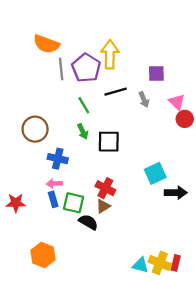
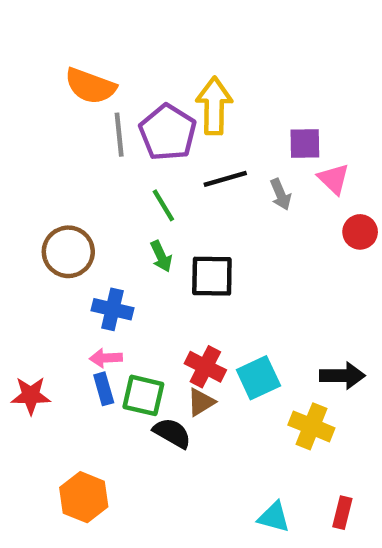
pink triangle: (177, 102) -> (334, 179), moved
cyan square: (155, 173) -> (258, 378), moved
yellow cross: (160, 263) -> (311, 426), moved

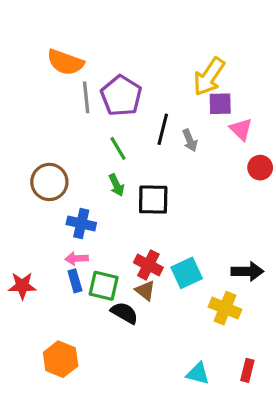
yellow arrow: (214, 106) -> (209, 77), moved, turned -147
black line: (225, 179) -> (163, 129), turned -60
gray arrow: (281, 194) -> (190, 140), moved
brown triangle: (201, 402) -> (145, 291), turned -50

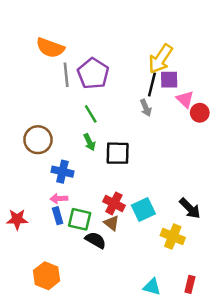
black line: (163, 129) -> (152, 85), moved
red circle: (260, 168) -> (200, 113), moved
black arrow: (247, 271) -> (190, 208), turned 45

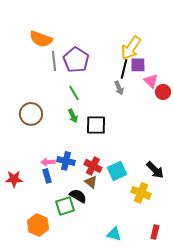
blue cross: (62, 172) -> (66, 161), moved
green square: (80, 219) -> (65, 206), moved, turned -30
cyan triangle: (152, 287) -> (114, 234), moved

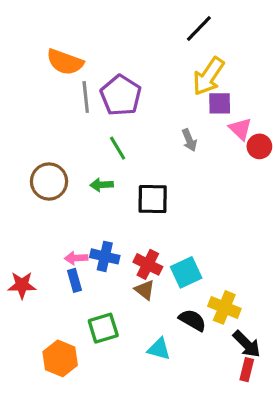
black line: (124, 69) -> (199, 28), moved, turned 30
green arrow: (73, 116) -> (102, 185), moved, turned 112
black arrow: (155, 170) -> (247, 344), moved
black semicircle: (78, 196) -> (192, 320), moved
cyan triangle: (114, 234) -> (159, 349), moved

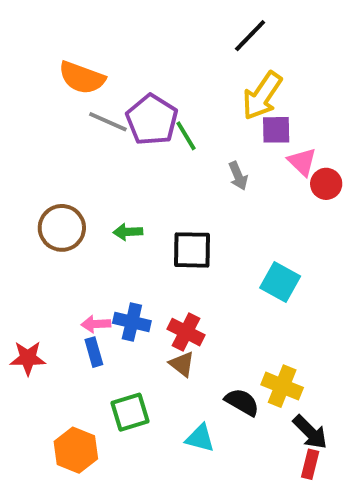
gray line: (86, 97) -> (108, 122), turned -60
green line: (118, 148) -> (186, 136), moved
cyan square: (186, 272) -> (280, 282), moved, turned -36

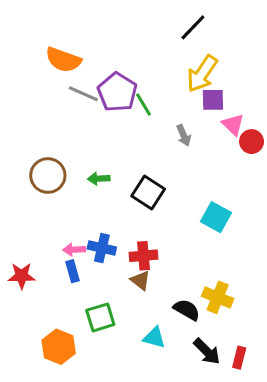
black square: (192, 250) -> (148, 192), turned 32
red cross: (186, 332) -> (144, 256), turned -32
black arrow: (310, 432) -> (207, 351), moved

